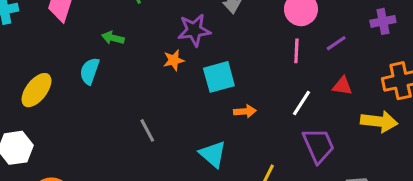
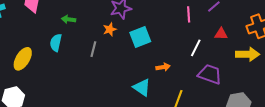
orange arrow: (245, 111) -> (163, 67), moved
gray line: (147, 130) -> (93, 49), moved, turned 49
purple trapezoid: (319, 145) -> (210, 74), turned -40

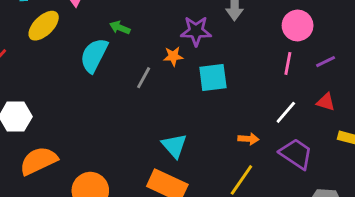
cyan semicircle: (56, 43) -> (94, 55), size x1.4
yellow ellipse: (23, 59) -> (44, 26), moved
orange arrow: (163, 67) -> (249, 139), moved
cyan triangle: (142, 88) -> (174, 146), moved

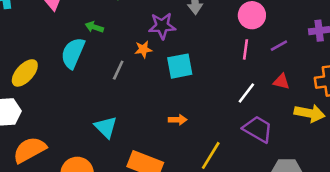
yellow ellipse: (44, 26) -> (25, 73), moved
orange arrow: (249, 139) -> (178, 120), moved
cyan triangle: (174, 146) -> (106, 127), moved

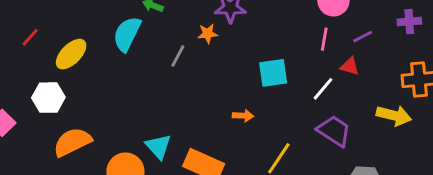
cyan square: (180, 66) -> (273, 73), moved
red triangle: (281, 82) -> (350, 66), moved
cyan triangle: (106, 127) -> (158, 147), moved

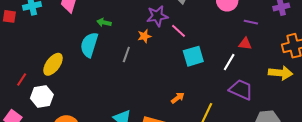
red line: (30, 37) -> (22, 80), moved
purple line: (363, 37) -> (251, 22), turned 48
pink line: (324, 39) -> (178, 31), moved, turned -49
orange arrow: (243, 116) -> (178, 98), moved, turned -32

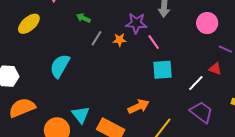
cyan semicircle: (89, 45) -> (60, 66), moved
gray line: (126, 54) -> (96, 38), moved
yellow ellipse: (53, 64) -> (29, 24), moved
orange arrow: (178, 98) -> (139, 106), size x1.5

